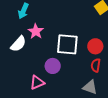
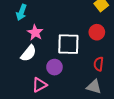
white semicircle: (18, 44) -> (28, 53), moved
red circle: (95, 46) -> (97, 32), moved

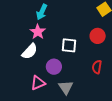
cyan arrow: (21, 12) -> (42, 12), moved
white square: (68, 44) -> (69, 45), size x0.7
gray triangle: (94, 87) -> (66, 87), moved, turned 35

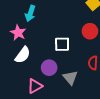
pink star: (38, 32) -> (18, 33), moved
gray triangle: (66, 87) -> (70, 78), moved

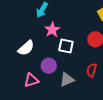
pink star: (18, 33) -> (52, 30), moved
gray triangle: (70, 78) -> (67, 80), turned 35

